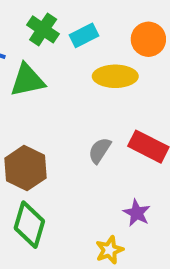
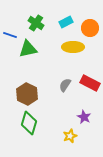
cyan rectangle: (84, 35) -> (66, 22), moved

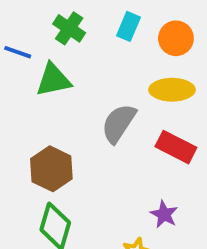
cyan rectangle: (66, 22) -> (128, 26), turned -40
yellow ellipse: (73, 47) -> (172, 90), moved
gray semicircle: (65, 85) -> (119, 123), moved, size x1.5

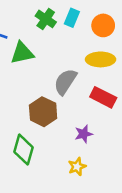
green cross: (69, 28) -> (46, 19), moved
brown hexagon: (51, 169) -> (43, 112), moved
purple star: (164, 214) -> (84, 134), moved, turned 30

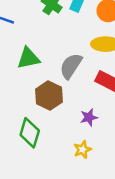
green triangle: (22, 53) -> (28, 58), moved

